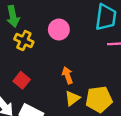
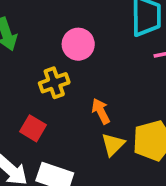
yellow cross: (24, 40) -> (54, 83), moved, turned -36

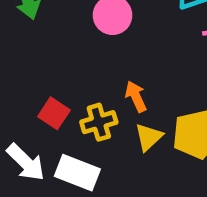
yellow cross: (54, 83) -> (99, 122), moved

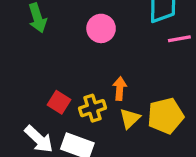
orange arrow: (136, 97) -> (120, 88), turned 30

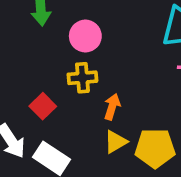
pink circle: (101, 28) -> (85, 36), moved
yellow cross: (93, 108) -> (82, 78), moved

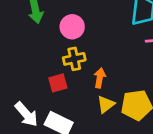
red square: (43, 106) -> (58, 83), moved, turned 36

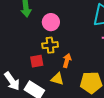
yellow triangle: (106, 104) -> (57, 79), moved, turned 48

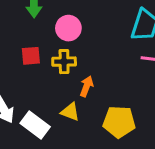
red square: (37, 61) -> (31, 56), moved

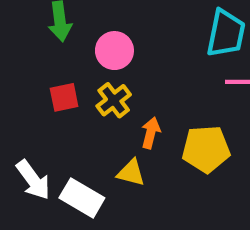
yellow cross: (64, 62) -> (114, 100), turned -30
yellow pentagon: (119, 122) -> (206, 149), moved

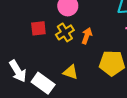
orange arrow: (151, 133) -> (87, 36), moved

